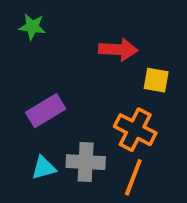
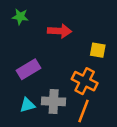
red arrow: (118, 50) -> (60, 31), moved

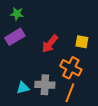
red arrow: (60, 31) -> (50, 44), moved, turned 126
purple rectangle: (29, 69) -> (15, 37), moved

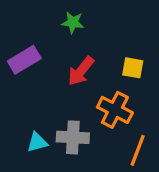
green star: (17, 14) -> (73, 23), moved
orange line: (70, 93) -> (138, 150), moved

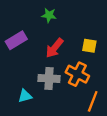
gray cross: (73, 137) -> (49, 78), moved

